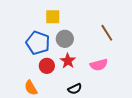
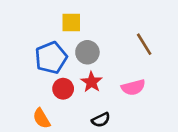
blue pentagon: (38, 43) -> (51, 58), turned 30

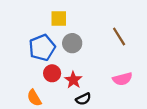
red star: (91, 82) -> (73, 80), moved
pink semicircle: (133, 87) -> (122, 79), moved

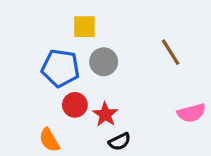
blue pentagon: (42, 48) -> (61, 68), turned 30
pink semicircle: (122, 79) -> (191, 113), moved

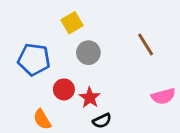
yellow square: (84, 27) -> (72, 23), turned -30
blue pentagon: (61, 68) -> (34, 59), moved

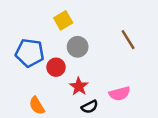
red circle: (64, 89) -> (56, 67), moved
pink semicircle: (163, 96) -> (120, 94), moved

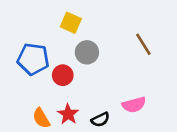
yellow square: (63, 20) -> (71, 23), turned -36
red star: (79, 86) -> (68, 114), moved

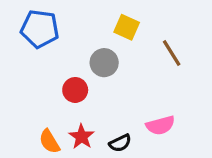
yellow square: (71, 23) -> (127, 27), moved
blue pentagon: (33, 59) -> (40, 29), moved

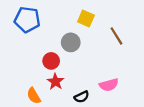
red star: (82, 137) -> (55, 82), moved

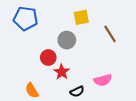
yellow square: (86, 18) -> (81, 17), turned -35
red star: (55, 82) -> (62, 72), moved

